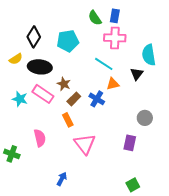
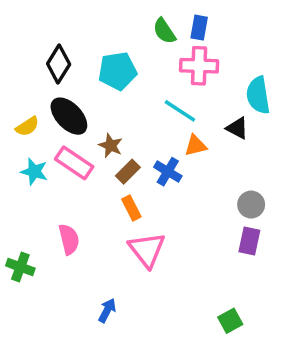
yellow semicircle: (16, 59) -> (27, 126), moved
black ellipse: (40, 67) -> (69, 116), turned 40
black triangle: (137, 74) -> (237, 128), turned -40
orange rectangle: (68, 120) -> (131, 208), moved
purple rectangle: (130, 143) -> (249, 241), moved

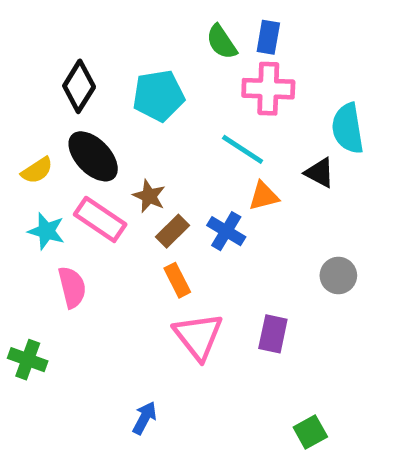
pink semicircle: (69, 239) -> (72, 287), moved
purple rectangle: (249, 241) -> (273, 334), moved

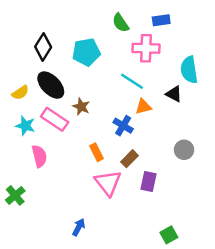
blue rectangle: (268, 37) -> (161, 20), moved, turned 72
brown rectangle: (173, 231) -> (129, 159), moved
green cross: (28, 360) -> (15, 195), turned 30

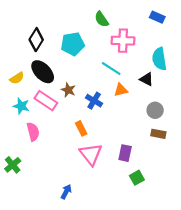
blue rectangle: (161, 20) -> (157, 17), moved, turned 32
blue cross: (123, 126) -> (94, 101), moved
gray circle: (184, 150) -> (155, 110), moved
brown rectangle: (129, 159) -> (158, 134), moved, turned 56
green square: (169, 235) -> (137, 178), moved

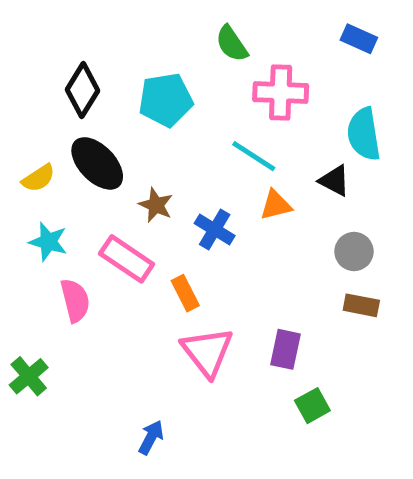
pink rectangle: (46, 101) -> (127, 259), moved

